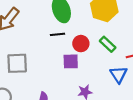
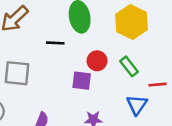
black line: (58, 34) -> (55, 43), moved

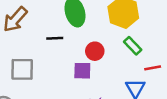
green rectangle: (129, 66) -> (133, 46), moved

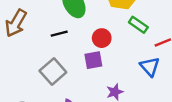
gray square: (22, 69) -> (53, 71), moved, turned -30

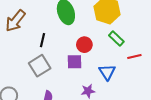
black line: (59, 34) -> (42, 40), moved, turned -72
blue triangle: (150, 66) -> (107, 72), moved

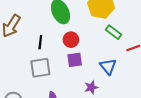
red circle: (84, 45) -> (71, 40), moved
gray square: (40, 66) -> (40, 68), turned 30

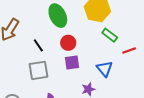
black line: (40, 42) -> (38, 45), turned -40

